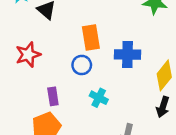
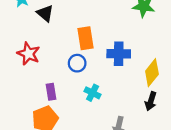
red star: (28, 55) -> (28, 54), turned -30

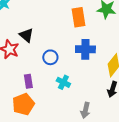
black triangle: (45, 13) -> (26, 35), moved
orange rectangle: (85, 38) -> (78, 17), moved

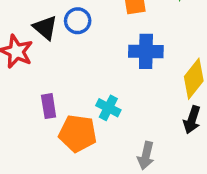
blue circle: (50, 57) -> (78, 21), moved
orange pentagon: (23, 104) -> (78, 133), moved, turned 30

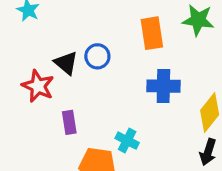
purple rectangle: (49, 106) -> (69, 122), moved

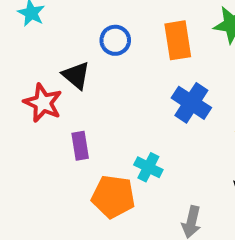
blue circle: (97, 56) -> (115, 40), moved
blue cross: (163, 86) -> (191, 103), turned 32

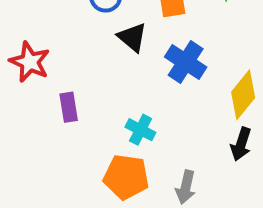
black triangle: (76, 75) -> (132, 37), moved
orange pentagon: (113, 197) -> (126, 177), moved

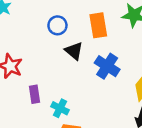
cyan cross: (140, 130) -> (60, 108), moved

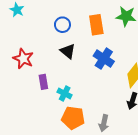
black triangle: (74, 51) -> (68, 51), moved

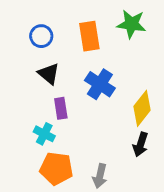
purple rectangle: (43, 82) -> (61, 108), moved

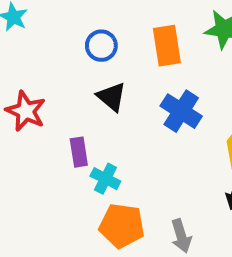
purple rectangle: (61, 108) -> (79, 152), moved
gray arrow: (100, 176) -> (181, 236), turned -30

